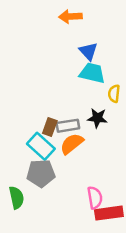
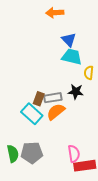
gray pentagon: (41, 173) -> (32, 153), moved

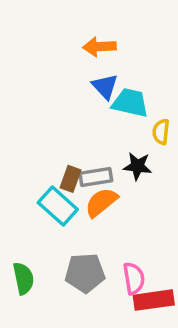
orange arrow: (55, 13) -> (99, 47), moved
blue triangle: (69, 40) -> (105, 86), moved
gray pentagon: (32, 153) -> (85, 273), moved

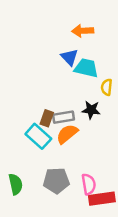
orange arrow: (99, 47) -> (83, 31), moved

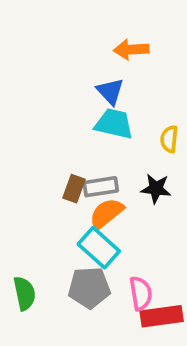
cyan trapezoid: (86, 68) -> (114, 124), moved
black star: (91, 110) -> (156, 189), moved
cyan rectangle: (38, 136) -> (99, 248), moved

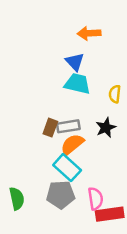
black star: (156, 189) -> (106, 128), turned -30

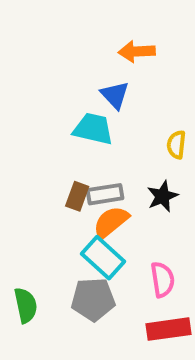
cyan trapezoid: (77, 84) -> (93, 129), moved
pink semicircle: (95, 199) -> (162, 280), moved

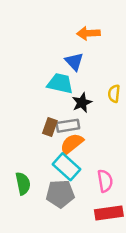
black star: (162, 196) -> (82, 103), moved
green semicircle: (26, 305) -> (23, 183), moved

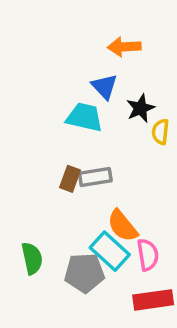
black star: (82, 103) -> (141, 108), moved
orange semicircle: (72, 144) -> (122, 226), moved, turned -90
cyan rectangle: (67, 167) -> (110, 251), moved

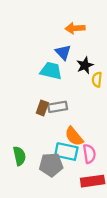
cyan rectangle: (110, 251) -> (66, 152), turned -30

